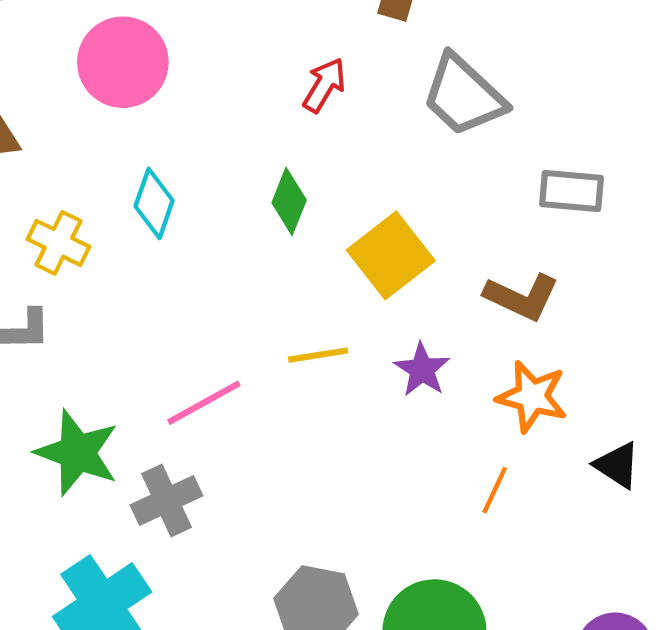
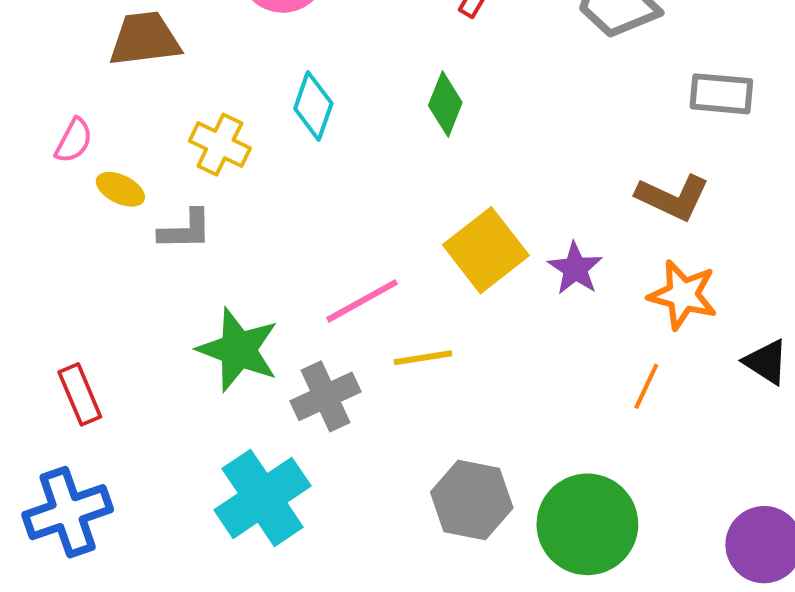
yellow square: (391, 255) -> (486, 250), moved
yellow line: (318, 355) -> (423, 358), moved

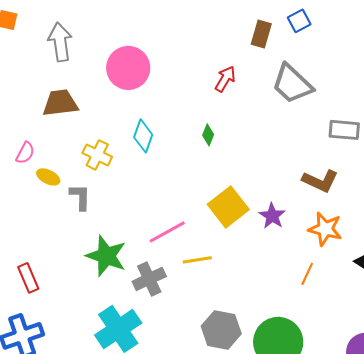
green diamond: (445, 104) -> (208, 135), size x0.7
gray L-shape: (185, 230) -> (80, 197), turned -88

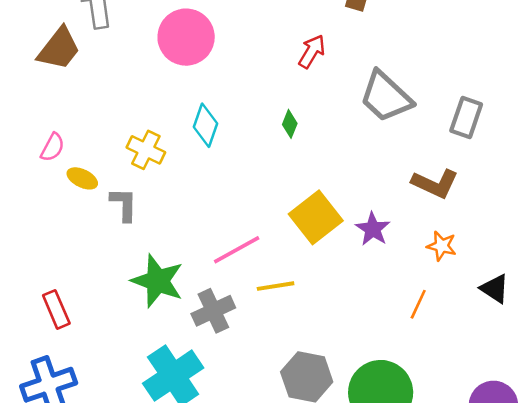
gray trapezoid: (292, 84) -> (386, 97), moved
brown trapezoid: (60, 103) -> (59, 49), moved, turned 135
gray rectangle: (344, 130) -> (466, 117), turned -76
orange star: (325, 229) -> (442, 246), size x0.7

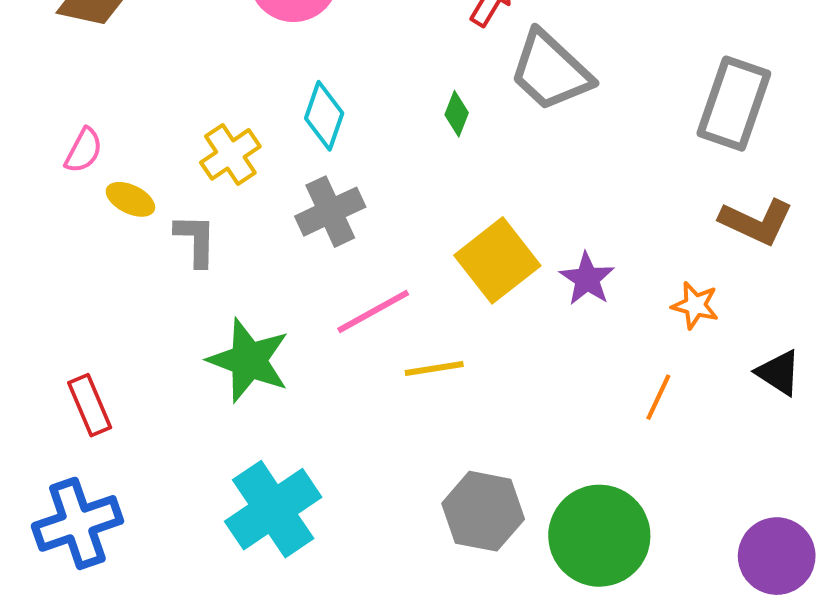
gray trapezoid: (386, 97) -> (550, 71), moved
gray rectangle: (466, 117) -> (734, 104), size x1.4
yellow cross: (146, 150) -> (230, 154), turned 30
brown L-shape: (435, 184) -> (756, 222), moved
gray cross: (213, 311) -> (330, 212), moved

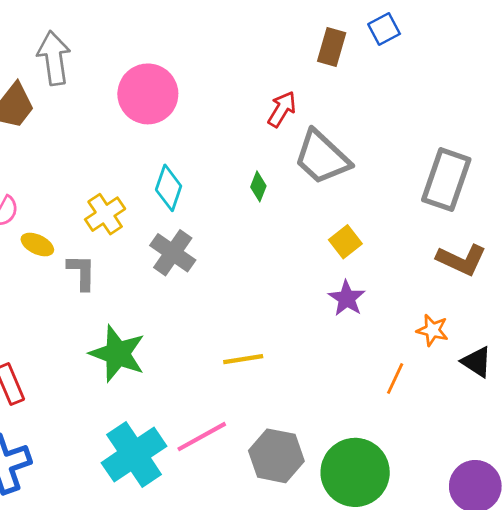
gray cross: (330, 212) -> (173, 253), turned -30
yellow square: (497, 260) -> (345, 242), moved, size x0.6
orange star: (695, 305) -> (432, 330), moved
pink line: (373, 311) -> (202, 437), moved

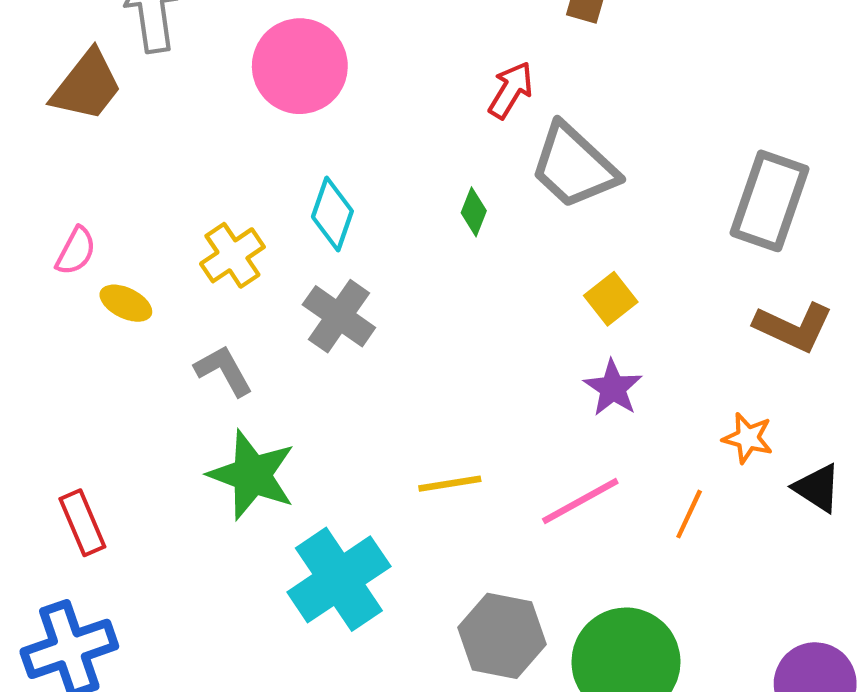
gray L-shape: (82, 272) -> (224, 371), moved, turned -30
pink line: (202, 437) -> (580, 501), moved
cyan cross: (134, 454) -> (339, 579), moved

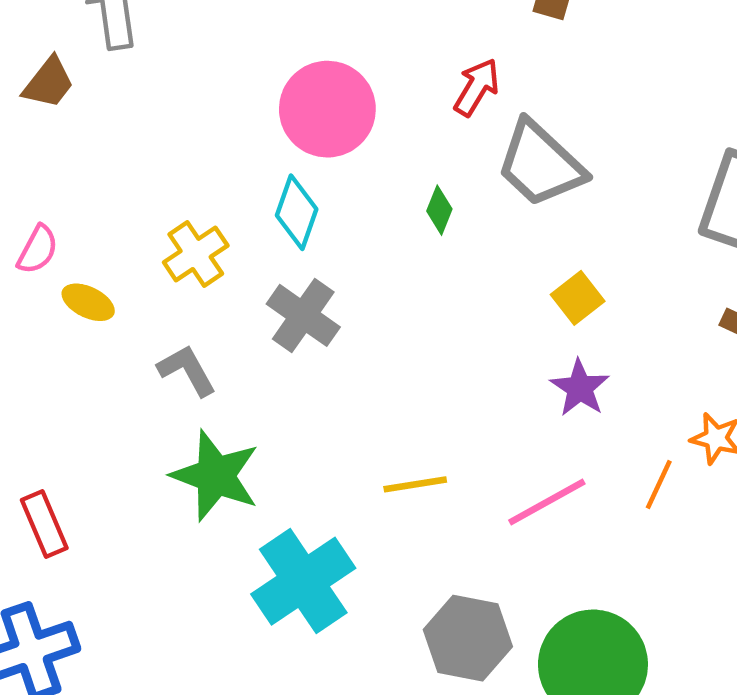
pink circle: (300, 66) -> (327, 109), moved
brown trapezoid: (87, 86) -> (49, 83), size x0.7
orange line: (689, 514) -> (659, 484), moved

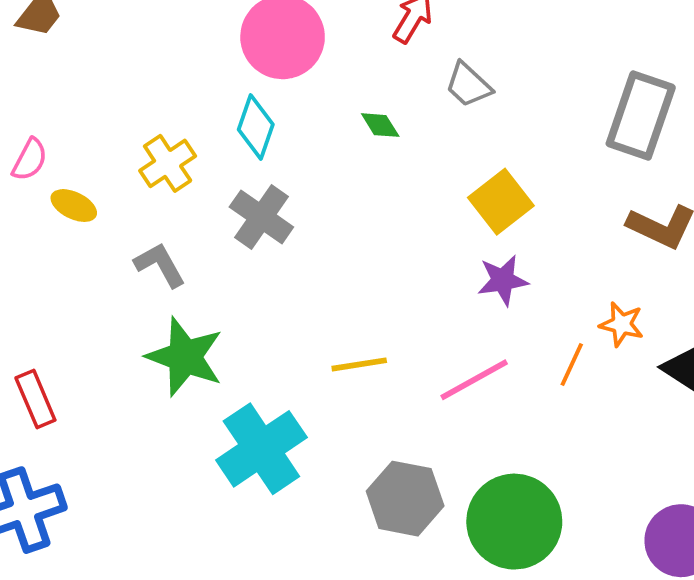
gray trapezoid: (540, 164) -> (468, 85), size x0.6
green diamond: (439, 210) -> (380, 125), turned -54
yellow square: (578, 298) -> (501, 202), size x1.4
purple star: (580, 388) -> (503, 280), turned 30

